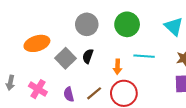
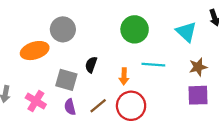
gray circle: (87, 24) -> (63, 29), moved
gray square: (66, 58) -> (66, 80), moved, turned -30

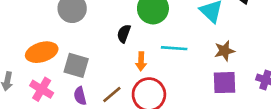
orange ellipse: (35, 51) -> (42, 52), moved
black semicircle: (91, 65) -> (124, 34), moved

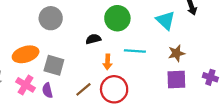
black semicircle: (124, 34) -> (93, 39), turned 56
purple semicircle: (80, 96) -> (47, 90), moved

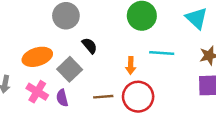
black semicircle: (93, 39) -> (90, 46), moved, turned 64
gray square: (54, 65) -> (70, 69), turned 30
brown line: (83, 89) -> (103, 97), turned 35

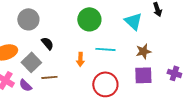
brown line: (103, 97) -> (49, 77), moved
red circle: (138, 97) -> (105, 84), moved
purple semicircle: (62, 98) -> (25, 85), turned -32

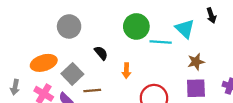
black semicircle: (47, 43) -> (101, 53), moved
cyan line: (105, 49) -> (161, 42), moved

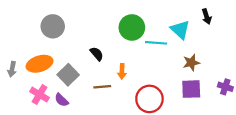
gray circle: (69, 26) -> (53, 26), moved
gray arrow: (15, 87) -> (12, 69), moved
brown line: (92, 90) -> (102, 87), moved

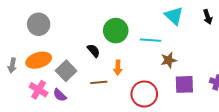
black arrow: (207, 16) -> (208, 17), moved
gray circle: (53, 26) -> (39, 24), moved
green circle: (132, 27) -> (116, 31), moved
cyan triangle: (180, 30) -> (174, 16), moved
brown star: (191, 63) -> (169, 60), moved

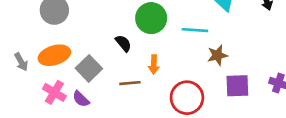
gray arrow: (12, 65) -> (21, 62), turned -40

